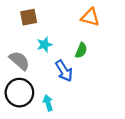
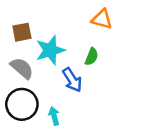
brown square: (29, 17) -> (22, 32), moved
cyan star: (45, 45) -> (50, 50), size x1.6

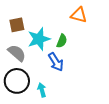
green semicircle: (92, 57) -> (62, 41), moved

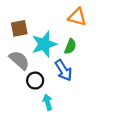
orange triangle: (79, 15) -> (77, 17), moved
black circle: (17, 81) -> (35, 81), moved, size x0.6

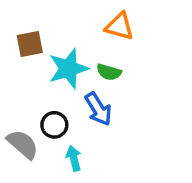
green semicircle: (70, 46) -> (109, 72), turned 84
gray semicircle: (19, 60) -> (23, 144), moved

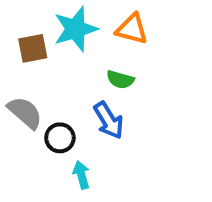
cyan star: (68, 69) -> (76, 29), moved
gray semicircle: (23, 144) -> (25, 113), moved

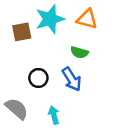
gray semicircle: (25, 113) -> (17, 109), moved
black circle: (60, 138) -> (38, 78), moved

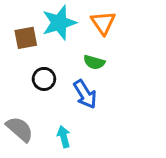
orange triangle: (87, 19) -> (103, 23), turned 40
black circle: (38, 78) -> (44, 79), moved

